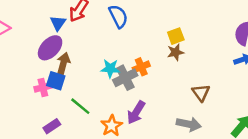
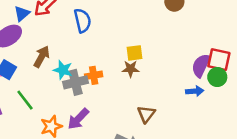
brown arrow: (63, 64) -> (42, 57), moved

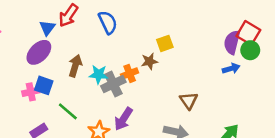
red square: (219, 60) -> (248, 33), turned 30
brown star: (130, 69) -> (149, 61), moved

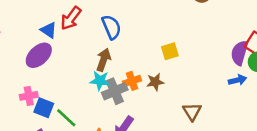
blue triangle: (47, 28) -> (49, 30), turned -35
brown star: (149, 61) -> (155, 82), moved
brown arrow: (75, 66) -> (103, 60), moved
blue square: (44, 85) -> (44, 108), moved

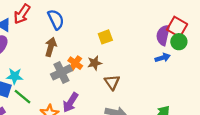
cyan star: (100, 81) -> (15, 76), moved
orange cross: (132, 81) -> (75, 63), turned -32
brown triangle: (192, 112) -> (112, 82), moved

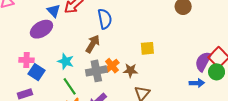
cyan star: (15, 76) -> (66, 61), moved
green line: (22, 97) -> (70, 86), moved

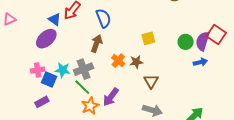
cyan star: (66, 61) -> (63, 70), moved
gray cross: (96, 71) -> (84, 69), moved
green circle: (217, 72) -> (186, 42), moved

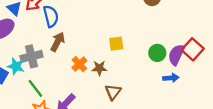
blue semicircle: (103, 18) -> (51, 16), moved
gray cross: (84, 69) -> (31, 56), moved

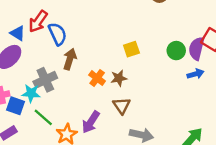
green line: (35, 88) -> (43, 117), moved
brown triangle: (113, 92) -> (122, 106), moved

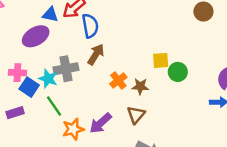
blue triangle: (18, 33) -> (50, 15), turned -35
green circle: (176, 51) -> (178, 72), moved

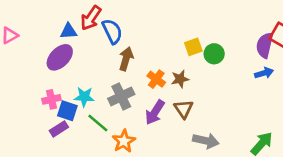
gray cross: (66, 69) -> (121, 96), moved
purple rectangle: (15, 113) -> (59, 129), moved
purple arrow: (101, 123) -> (155, 112), moved

